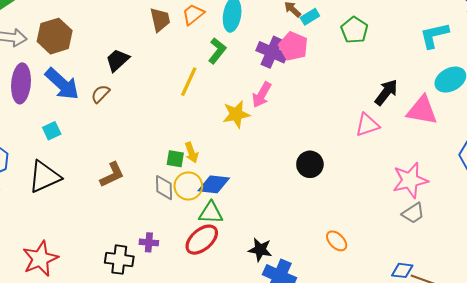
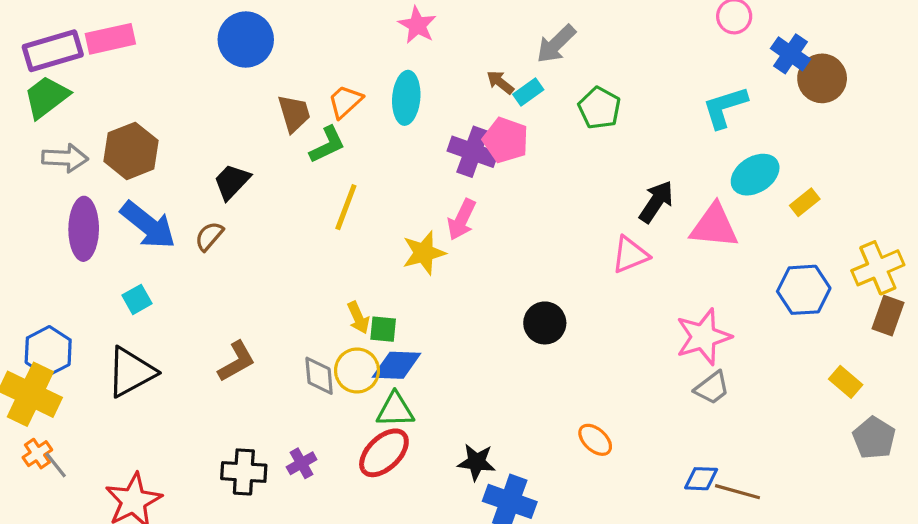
green L-shape: (217, 51) -> (327, 145), moved, turned 30
green square: (175, 159) -> (383, 329), moved
purple cross: (149, 242) -> (302, 463), turned -30
black cross: (119, 260) -> (244, 472), moved

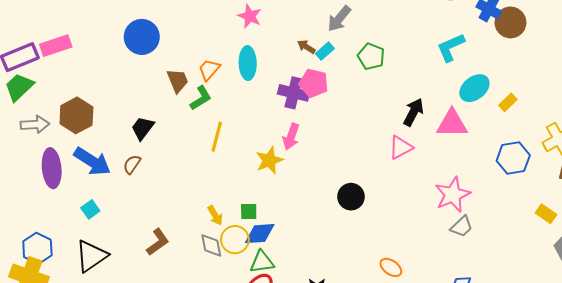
yellow arrow: (358, 318) -> (215, 215), moved

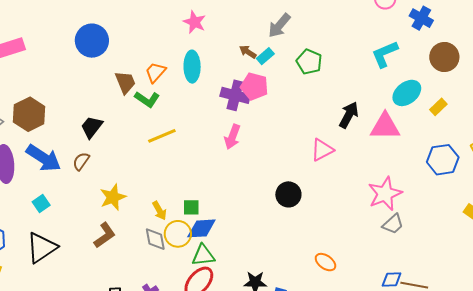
brown circle: (510, 22) -> (444, 57), moved
green L-shape: (201, 98) -> (147, 99), turned 65
yellow line: (217, 137) -> (162, 136), turned 52
pink triangle: (401, 147) -> (322, 150), moved
yellow star: (269, 160) -> (113, 197), moved

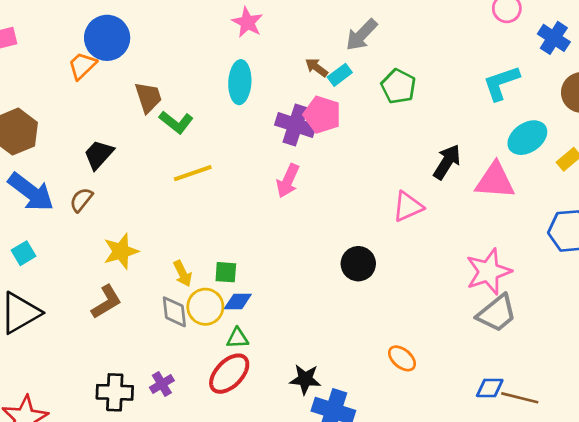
orange trapezoid: (155, 72) -> (82, 66), moved
gray trapezoid: (393, 224) -> (497, 313), size x1.4
blue diamond: (201, 228) -> (238, 302), size x0.7
green triangle: (203, 255) -> (238, 338), size x0.7

